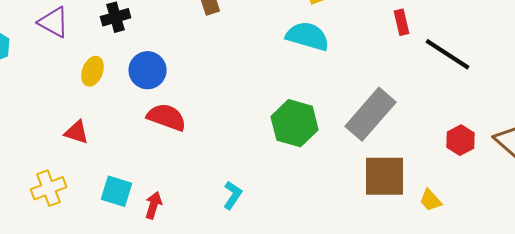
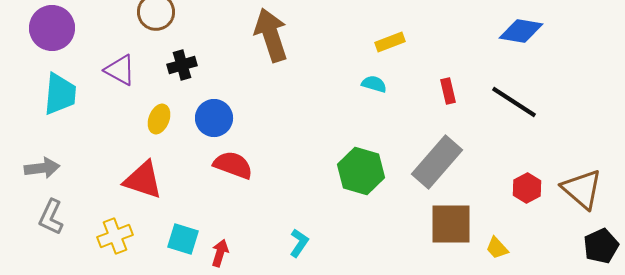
red rectangle: (402, 22) -> (448, 91), moved
cyan semicircle: (308, 36) -> (374, 84), size x0.6
red triangle: (77, 132) -> (143, 180), size x1.6

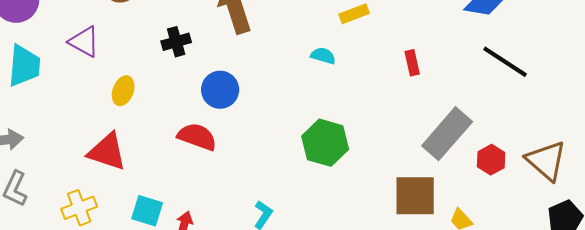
black cross: (182, 65) -> (176, 42), moved
cyan semicircle: (374, 84) -> (323, 56), moved
black line: (514, 102) -> (505, 62), moved
blue circle: (214, 118) -> (220, 90), moved
gray rectangle: (437, 162) -> (447, 134), moved

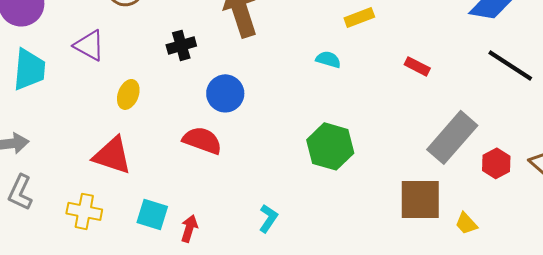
red rectangle: (412, 63) -> (417, 66), turned -50
yellow cross: (79, 208) -> (84, 211), turned 32

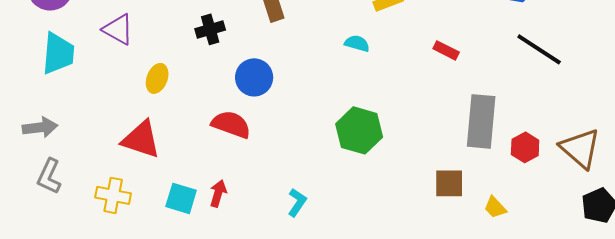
gray rectangle: (452, 137) -> (481, 121), turned -36
brown square: (420, 199) -> (449, 183), size x0.7
red arrow: (189, 228) -> (218, 193), moved

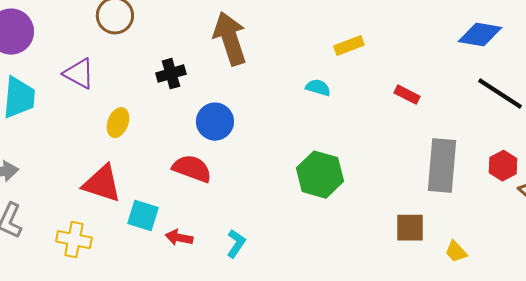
red hexagon: (525, 147) -> (503, 166), moved
red arrow: (218, 193) -> (179, 238), turned -96
cyan square: (181, 198) -> (143, 216), moved
cyan L-shape: (297, 202) -> (236, 244), moved

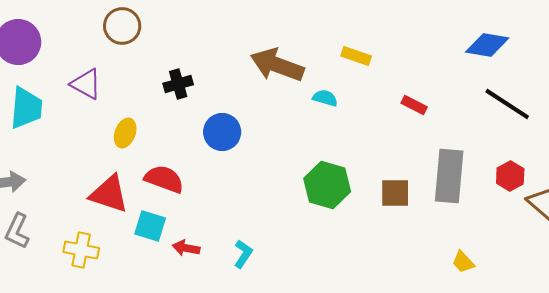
brown arrow: (230, 39) -> (277, 65), moved, turned -52
yellow rectangle: (349, 46) -> (356, 56), turned 40
red semicircle: (192, 169) -> (164, 179), moved
brown square: (410, 228) -> (395, 193), moved

